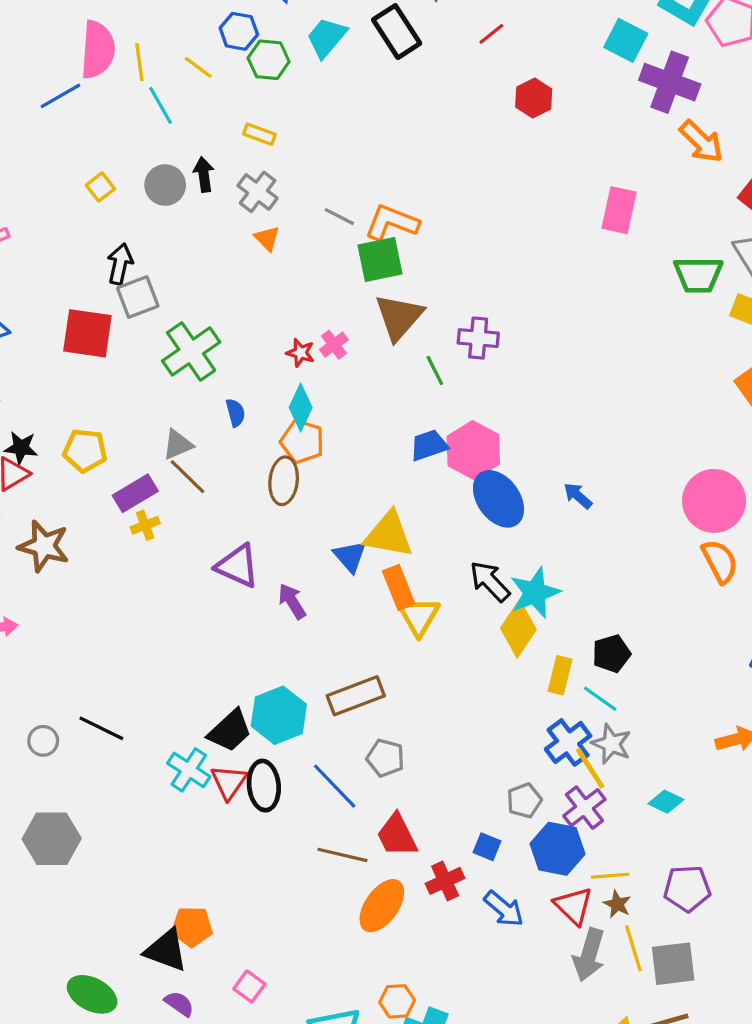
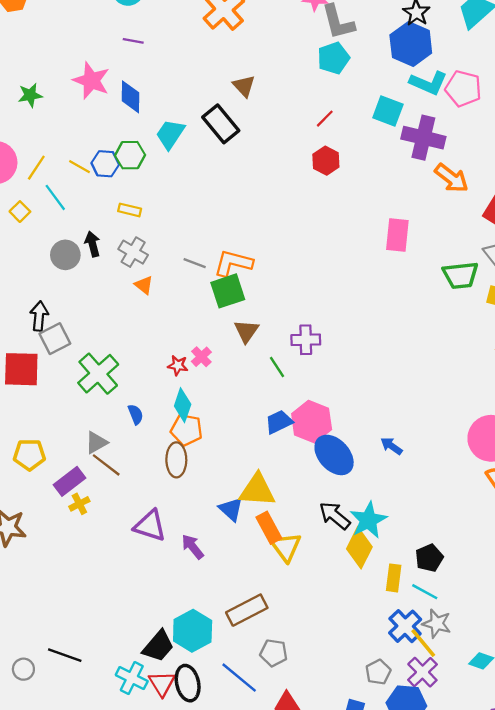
blue hexagon: (239, 31) -> (105, 164), moved
red line: (491, 34) -> (325, 119), moved
yellow line: (139, 62) -> (36, 168), turned 48
yellow square: (100, 187) -> (20, 212), moved
brown triangle: (399, 317) -> (246, 331), size x0.7

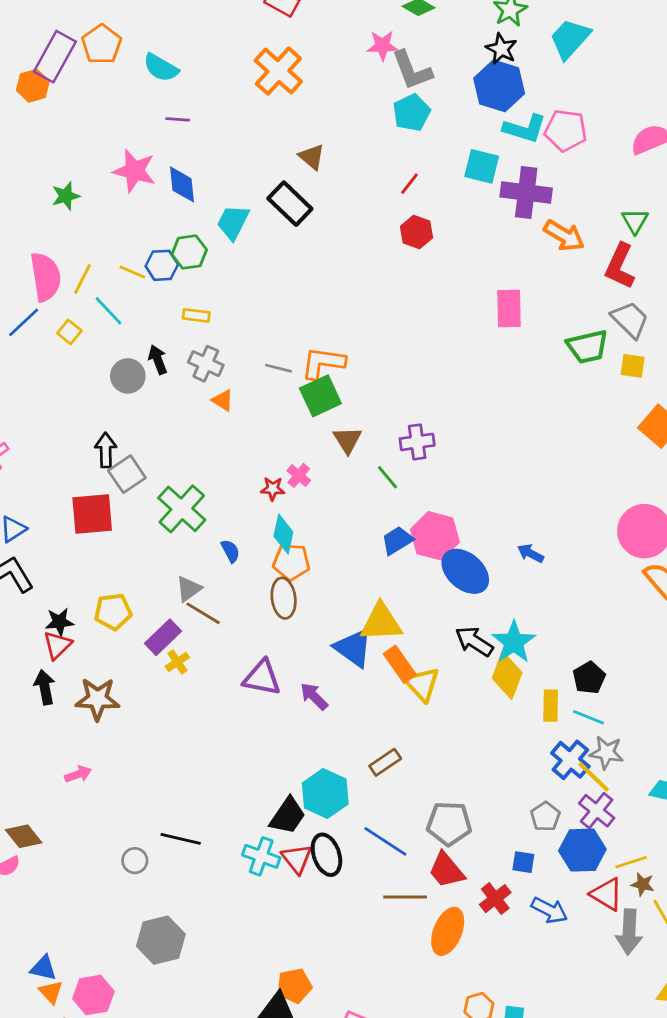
blue triangle: (231, 509) -> (353, 648), size x1.4
brown rectangle: (247, 610) -> (385, 762), size x0.7
gray pentagon: (274, 653) -> (449, 824), moved, size x1.4

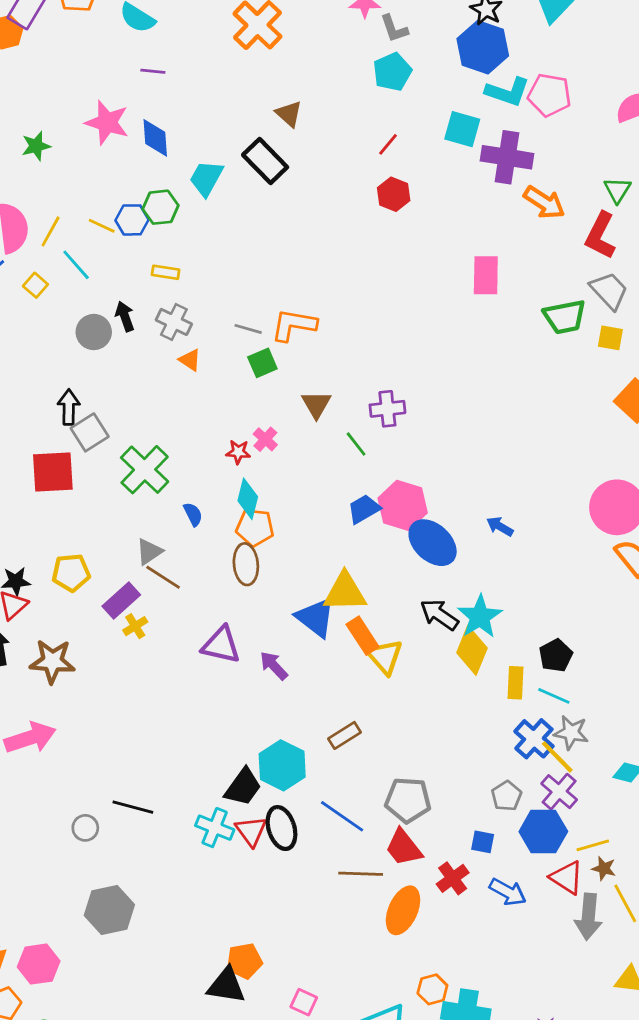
gray L-shape: (412, 70) -> (394, 29), size x0.7
green square: (320, 396) -> (262, 363), moved, size x0.7
pink arrow: (78, 774) -> (30, 738), size x1.8

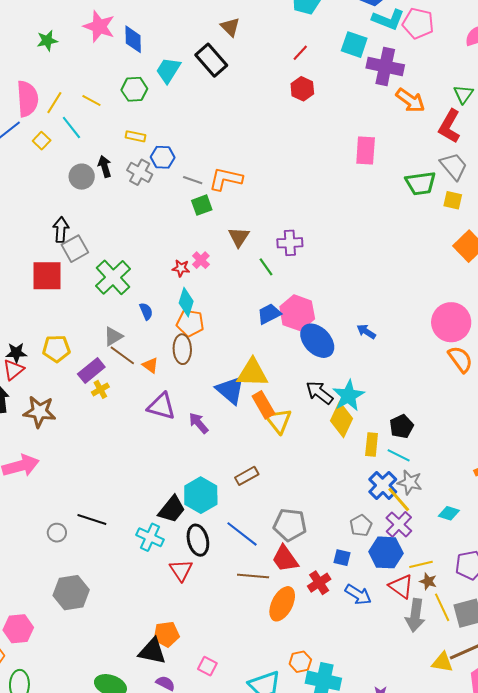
blue hexagon: (132, 220) -> (163, 157), moved
orange triangle: (190, 360) -> (150, 365), moved
red triangle: (251, 831) -> (181, 570), moved

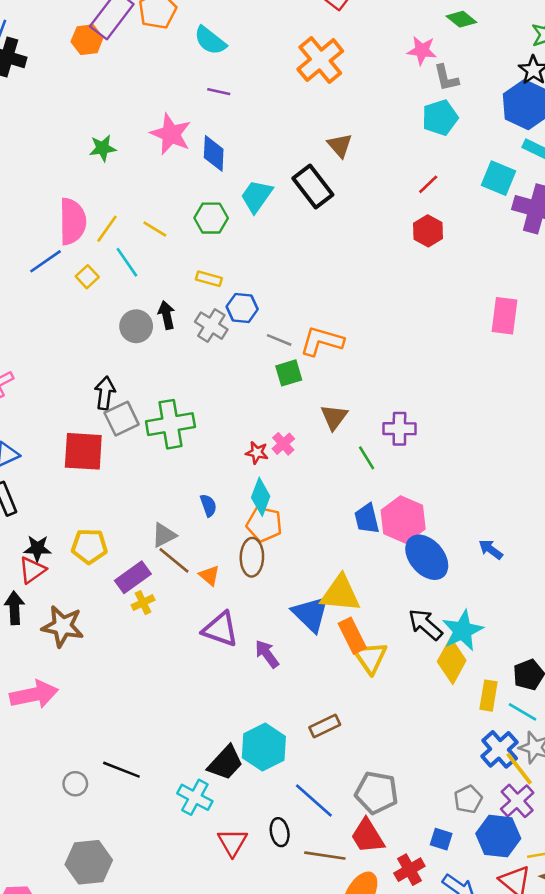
green cross: (113, 277) -> (170, 424), moved, turned 30
blue trapezoid: (269, 314) -> (367, 519), turned -80
black ellipse: (198, 540) -> (280, 832), moved, size x0.7

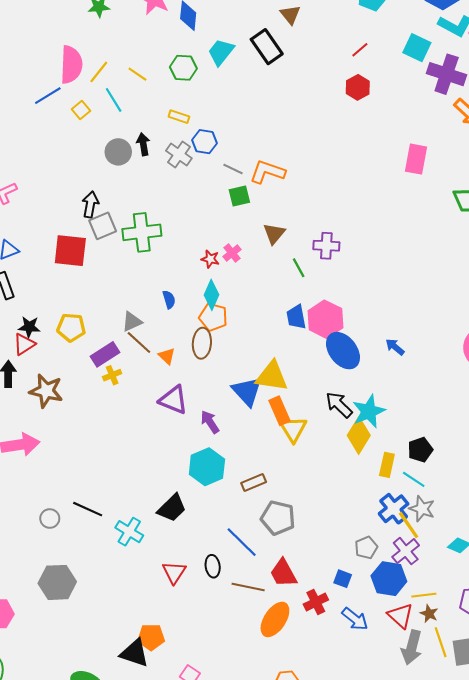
cyan hexagon: (264, 747) -> (207, 467), moved
gray pentagon: (377, 793) -> (278, 518), moved
cyan cross: (195, 797) -> (129, 532), moved

